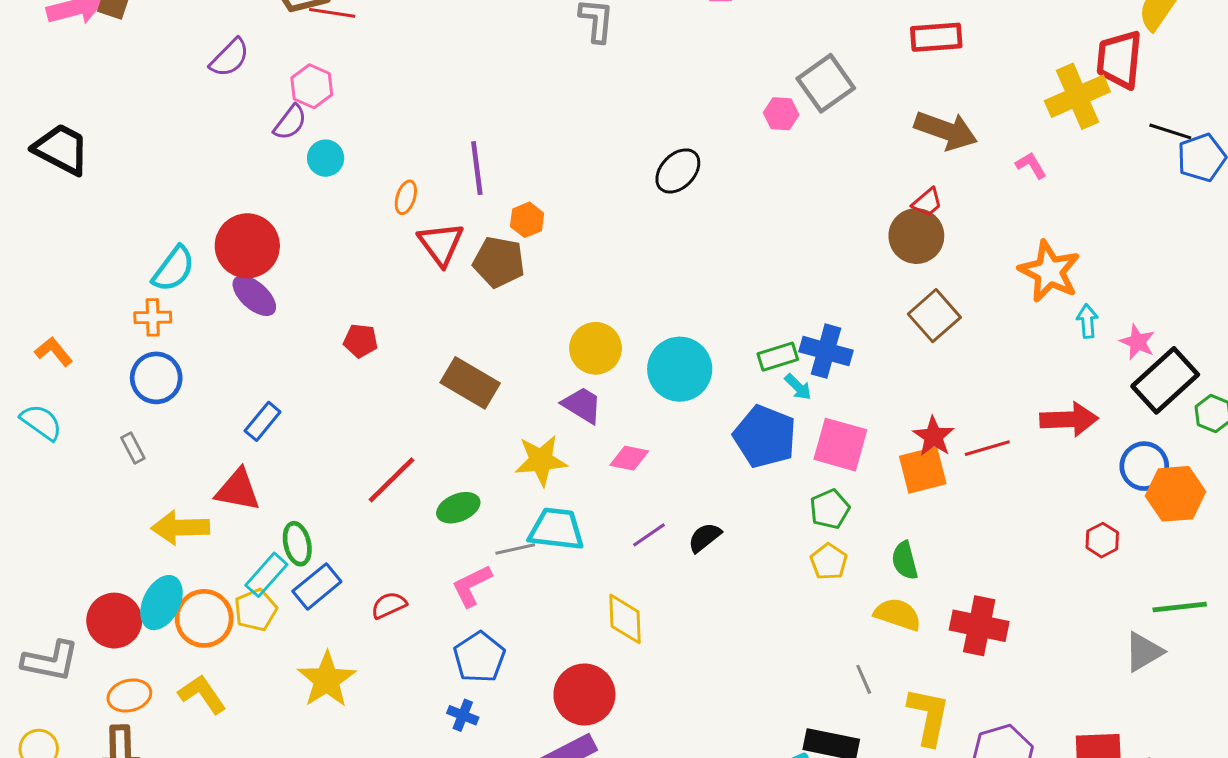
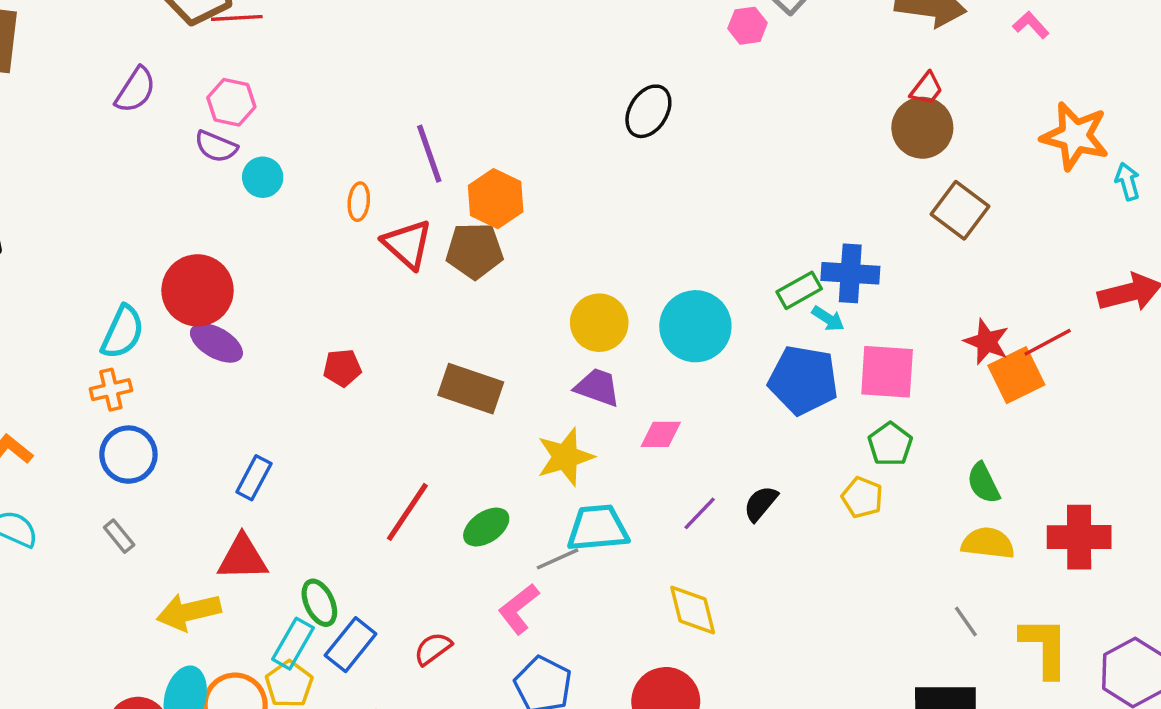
purple semicircle: (290, 122) -> (216, 147), turned 87
orange hexagon: (527, 220) -> (496, 199), size x1.5
orange square: (923, 470) -> (1016, 375), moved
yellow pentagon: (829, 562) -> (862, 497), moved

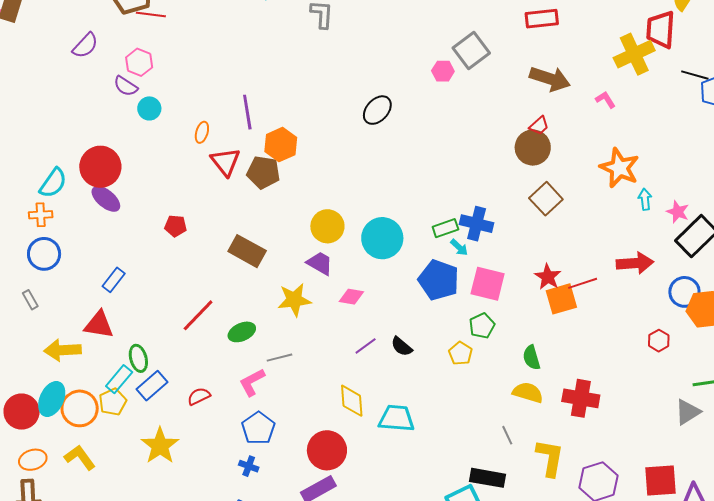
black semicircle: (761, 503) -> (402, 346), turned -100
cyan trapezoid: (598, 528) -> (396, 418), moved

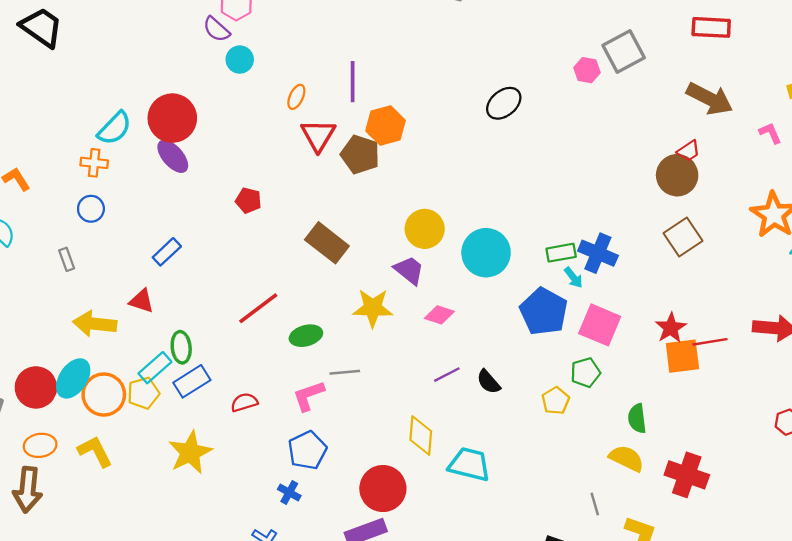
blue circle: (44, 254) -> (91, 209), size x0.7
red triangle: (99, 325) -> (142, 301), size x0.7

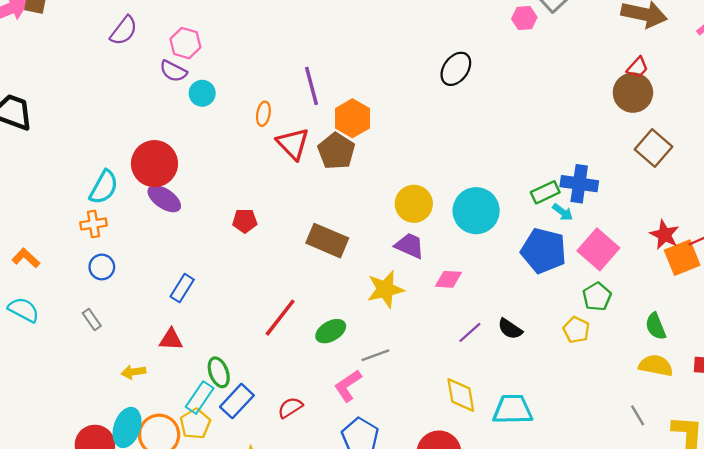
brown pentagon: (360, 154) -> (336, 151), turned 30
yellow arrow: (95, 324) -> (133, 372), size x0.6
pink square: (600, 325) -> (598, 249), turned 33

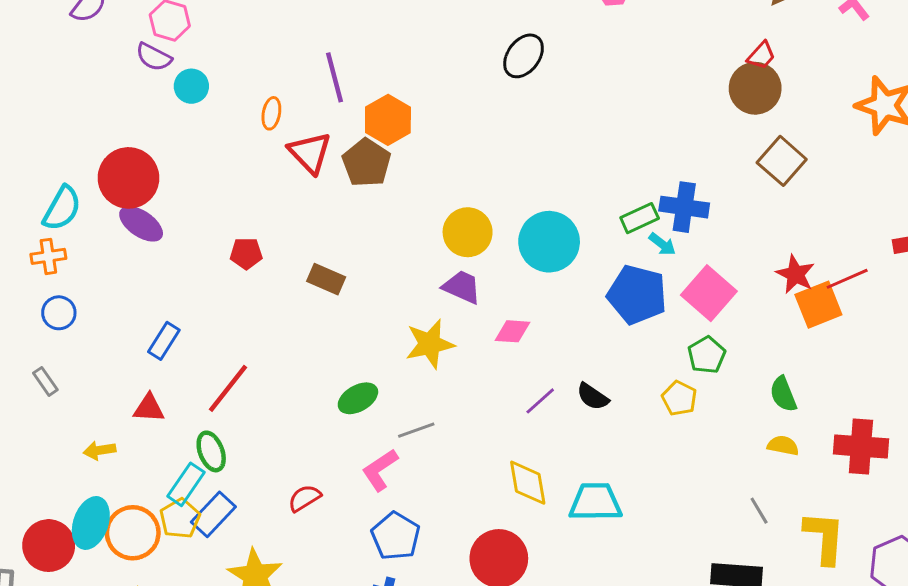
brown rectangle: (327, 241) -> (326, 279), moved, size x0.7
red line: (280, 318) -> (228, 388), moved
yellow semicircle: (656, 366) -> (783, 446), size x0.7
blue rectangle: (237, 401) -> (213, 514), moved

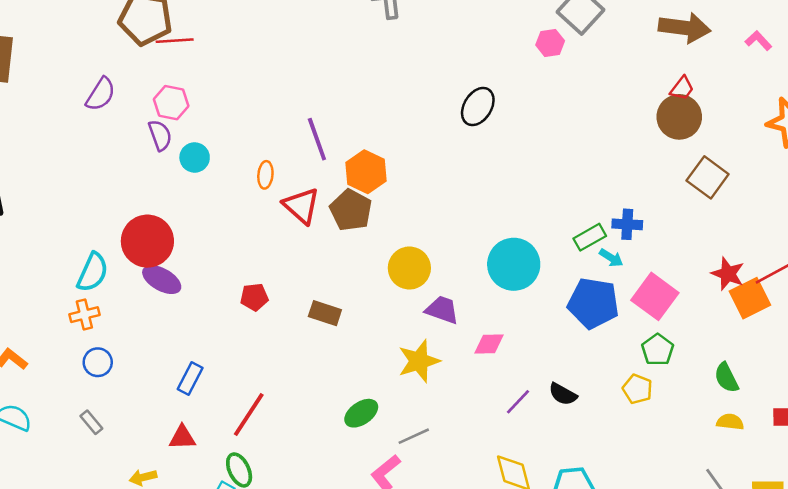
purple semicircle: (154, 57) -> (160, 135), turned -132
blue cross: (684, 207) -> (627, 224), size x0.7
yellow circle: (468, 232) -> (409, 268), moved

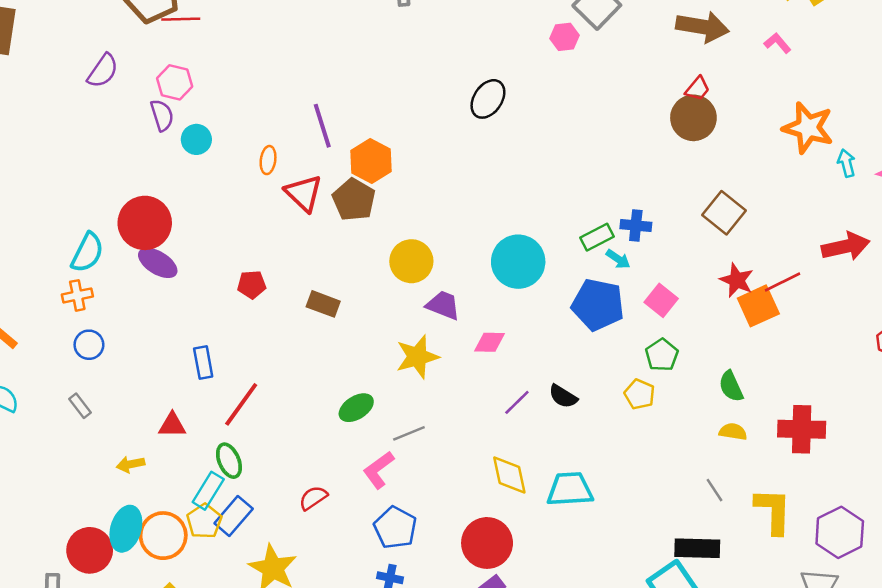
brown square: (708, 177) -> (724, 213), moved
pink square: (655, 296) -> (661, 300), size x0.7
blue rectangle: (190, 378) -> (203, 362), moved, turned -40

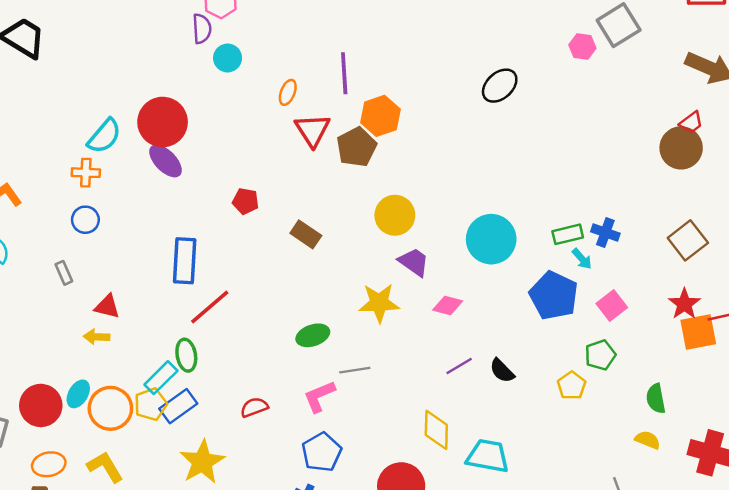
blue rectangle: (203, 362) -> (185, 261), size x1.5
red triangle: (172, 425) -> (107, 307), moved
cyan ellipse: (126, 529) -> (78, 394), size x0.7

